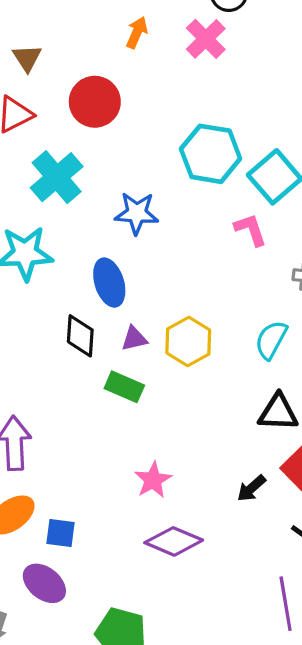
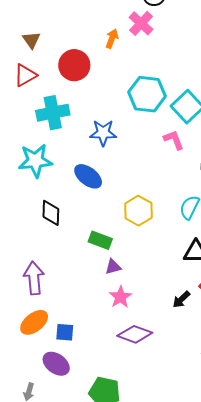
orange arrow: (137, 33) -> (112, 39), moved
cyan cross: (57, 177) -> (53, 113), turned 32
blue ellipse: (109, 283) -> (88, 176), turned -32
black diamond: (80, 336) -> (51, 213), moved
purple triangle: (134, 339) -> (113, 267), moved

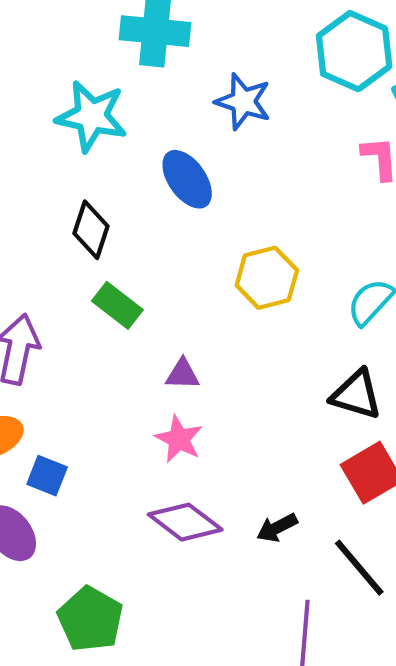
green rectangle: (100, 240) -> (117, 305), moved
pink star: (120, 297) -> (179, 439), turned -30
black arrow: (181, 299) -> (277, 528), moved

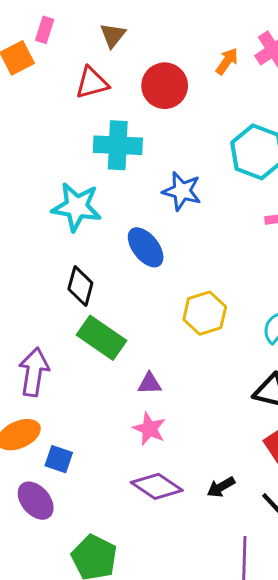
green rectangle: (117, 305) -> (102, 338), size x1.4

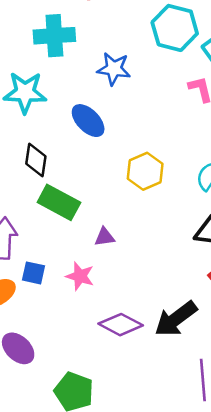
pink star: (149, 429) -> (80, 276), moved
blue square: (59, 459) -> (33, 273), moved
black arrow: (221, 487) -> (176, 319), size x1.8

